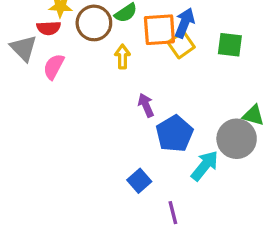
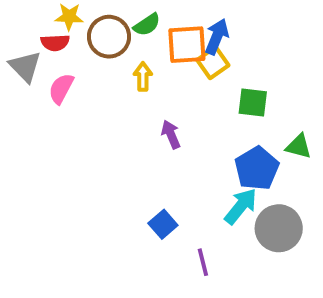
green square: (230, 45) -> (253, 103), moved
blue pentagon: (175, 134) -> (257, 168), moved
gray circle: (237, 139) -> (279, 228), moved

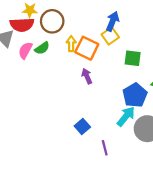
green semicircle: (147, 25) -> (42, 48), moved
red semicircle: (55, 43) -> (22, 25), size x1.5
orange square: (187, 45) -> (87, 48), moved, turned 30

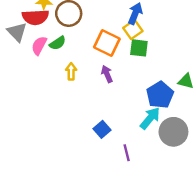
yellow arrow: (71, 44) -> (71, 71), moved
green square: (133, 58) -> (139, 48), moved

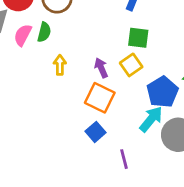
yellow square: (133, 30) -> (131, 65), moved
green semicircle: (58, 43) -> (44, 32), turned -42
orange square: (107, 43) -> (100, 98), moved

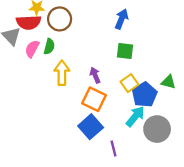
yellow arrow: (60, 65) -> (62, 73), size x1.5
yellow square: (131, 65) -> (130, 83), moved
blue square: (95, 132) -> (91, 127), size x1.5

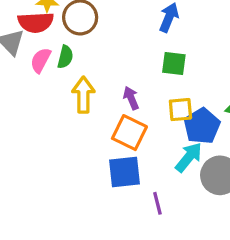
yellow square: (130, 83) -> (180, 110), turned 30
blue square: (91, 127) -> (125, 172), turned 35

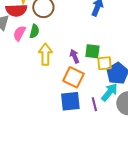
green square: (174, 63) -> (92, 51), moved
purple line: (157, 203) -> (94, 104), moved

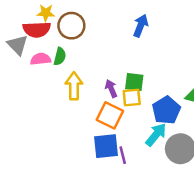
pink semicircle: (19, 33) -> (41, 59), turned 56
yellow square: (104, 63) -> (132, 97), moved
purple line: (94, 104) -> (123, 155), moved

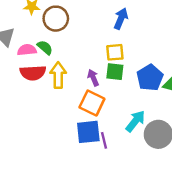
red semicircle: (37, 29) -> (33, 73), moved
green semicircle: (60, 56) -> (45, 48), turned -63
yellow square: (132, 97) -> (115, 52), moved
blue pentagon: (166, 110) -> (150, 78), moved

